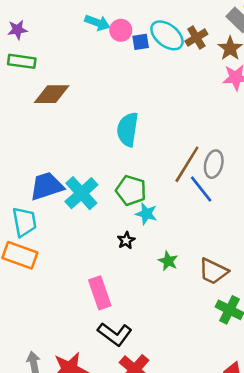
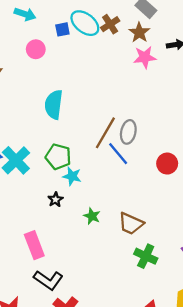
pink circle: (121, 30) -> (36, 49), moved

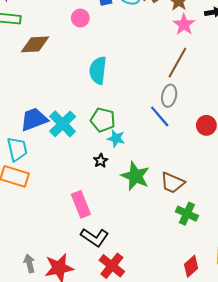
pink star: (145, 57) -> (184, 25), turned -30
brown line: (105, 133) -> (177, 63), moved
green star: (92, 216) -> (135, 176), size x1.8

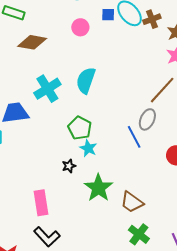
cyan cross: (63, 124) -> (47, 89), moved

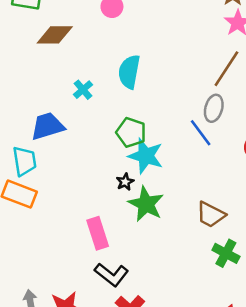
cyan cross: (47, 89) -> (83, 90), size x0.6
cyan star: (88, 148) -> (146, 156), size x1.6
green star: (98, 188) -> (146, 204), moved

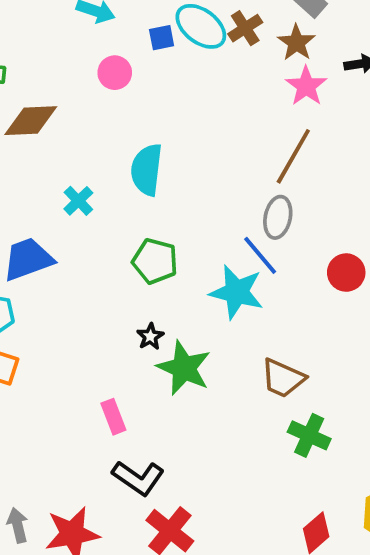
cyan star: (146, 156) -> (237, 292), moved
pink rectangle: (98, 233) -> (113, 417), size x0.7

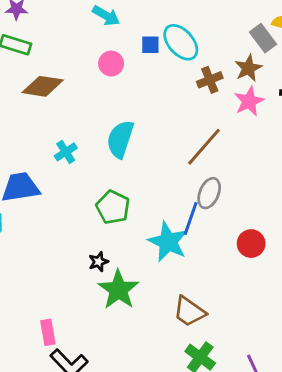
brown cross: (245, 28) -> (210, 80), moved
brown line: (293, 156) -> (204, 147), moved
blue line: (260, 255) -> (191, 218), turned 48
pink rectangle: (113, 417) -> (48, 332), moved

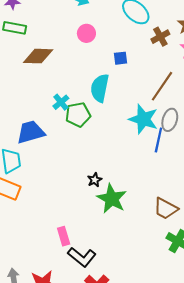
blue square: (150, 45) -> (121, 58), moved
green pentagon: (113, 207) -> (78, 115), moved, turned -30
cyan star: (168, 242) -> (143, 119), moved

